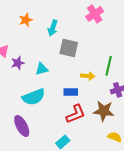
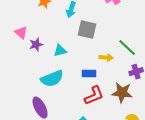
green line: (109, 66) -> (127, 48), turned -60

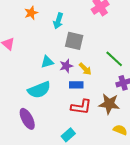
purple star: (36, 45) -> (66, 66), moved
yellow arrow: (106, 58) -> (85, 69), moved, turned 40
red L-shape: (94, 96) -> (81, 107), turned 30

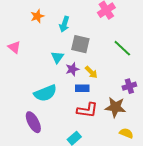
green line: (114, 59) -> (122, 48), moved
cyan triangle: (47, 62) -> (57, 57), moved, turned -40

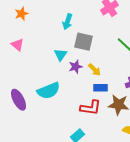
orange star: (37, 16) -> (22, 14), moved
blue rectangle: (82, 88) -> (101, 88), moved
purple ellipse: (33, 122) -> (19, 100), moved

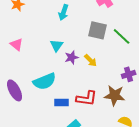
gray square: (84, 42) -> (98, 30), moved
pink triangle: (18, 45) -> (17, 44), moved
blue rectangle: (101, 88) -> (62, 102), moved

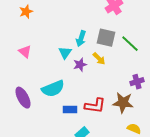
cyan arrow: (64, 12) -> (81, 39), moved
yellow arrow: (91, 60) -> (99, 59), moved

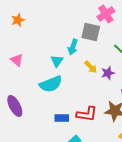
gray square: (106, 38) -> (91, 32), moved
purple star: (80, 65) -> (108, 73), moved
cyan semicircle: (53, 89) -> (51, 84), moved

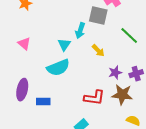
purple star: (108, 73) -> (115, 73), moved
purple ellipse: (15, 106) -> (22, 90), turned 40
blue rectangle: (62, 118) -> (43, 102), moved

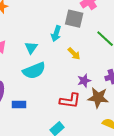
cyan triangle: (64, 45) -> (31, 48), moved
purple star: (115, 73) -> (84, 81), moved

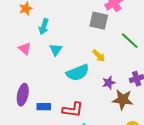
cyan arrow: (56, 34) -> (44, 27), moved
cyan semicircle: (34, 71) -> (78, 73), moved
red L-shape: (70, 101) -> (73, 110), moved

